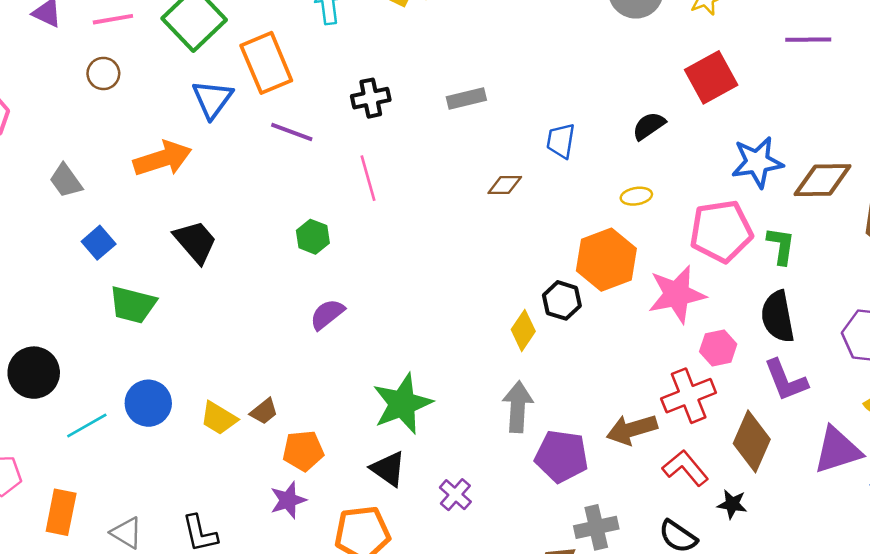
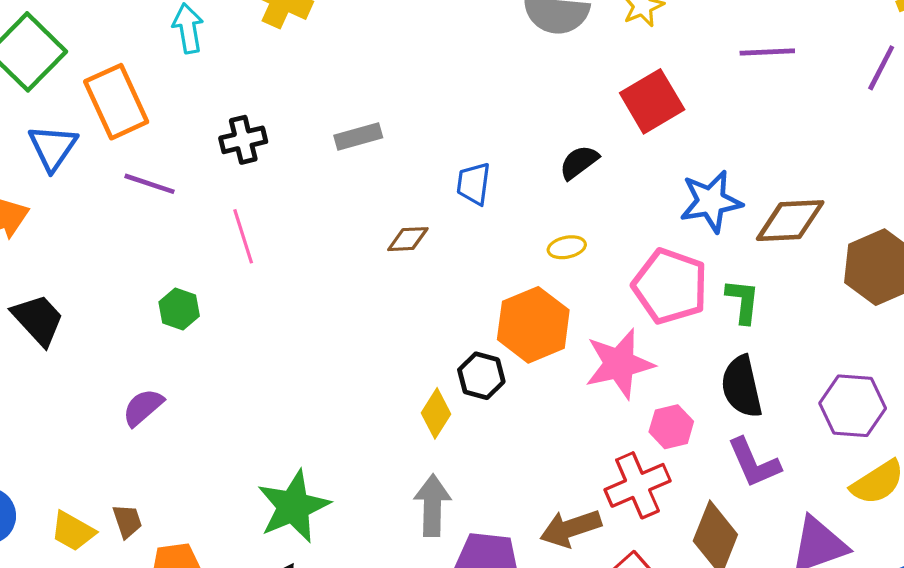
pink pentagon: (721, 231) -> (670, 286), turned 30
purple semicircle: (327, 314) -> (143, 407), moved
brown trapezoid: (264, 411) -> (127, 521), turned -68

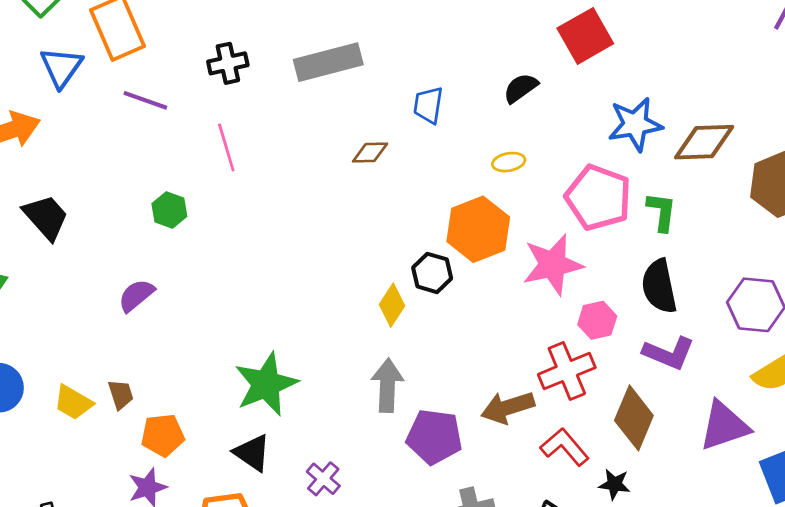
gray rectangle: (358, 136) -> (328, 62), size x1.6
purple L-shape: (754, 463) -> (669, 353), turned -45

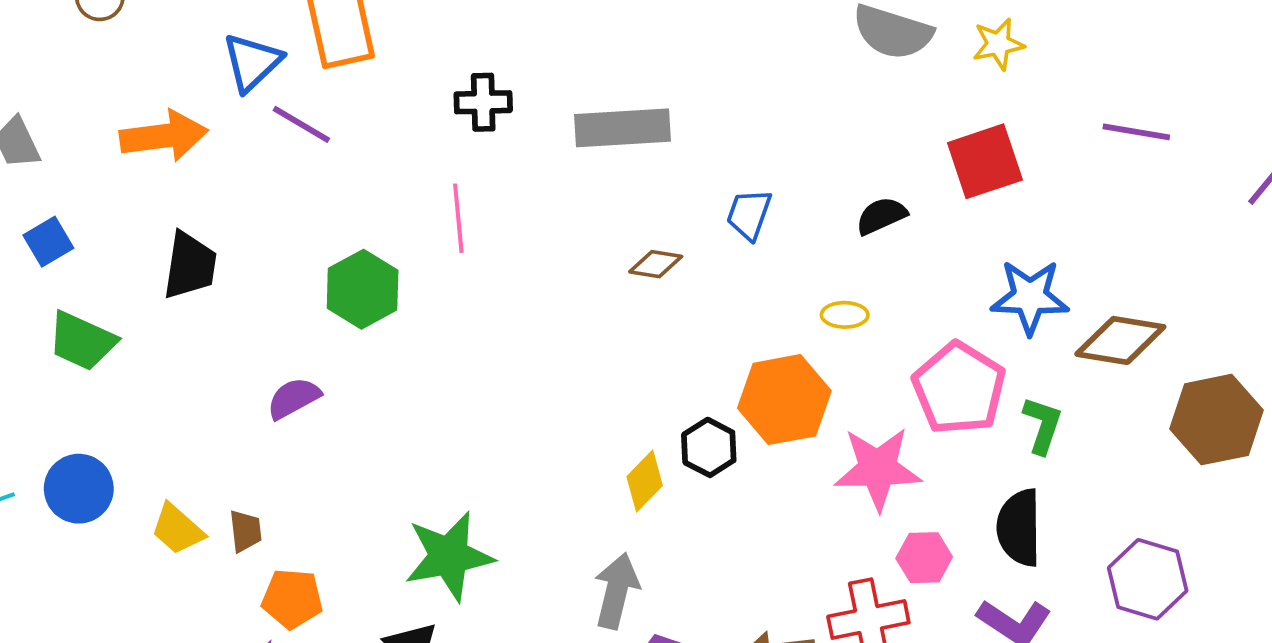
purple line: (145, 100) -> (301, 124), moved
green hexagon: (169, 210) -> (363, 289), size x1.5
black trapezoid: (46, 217) -> (190, 266), turned 39

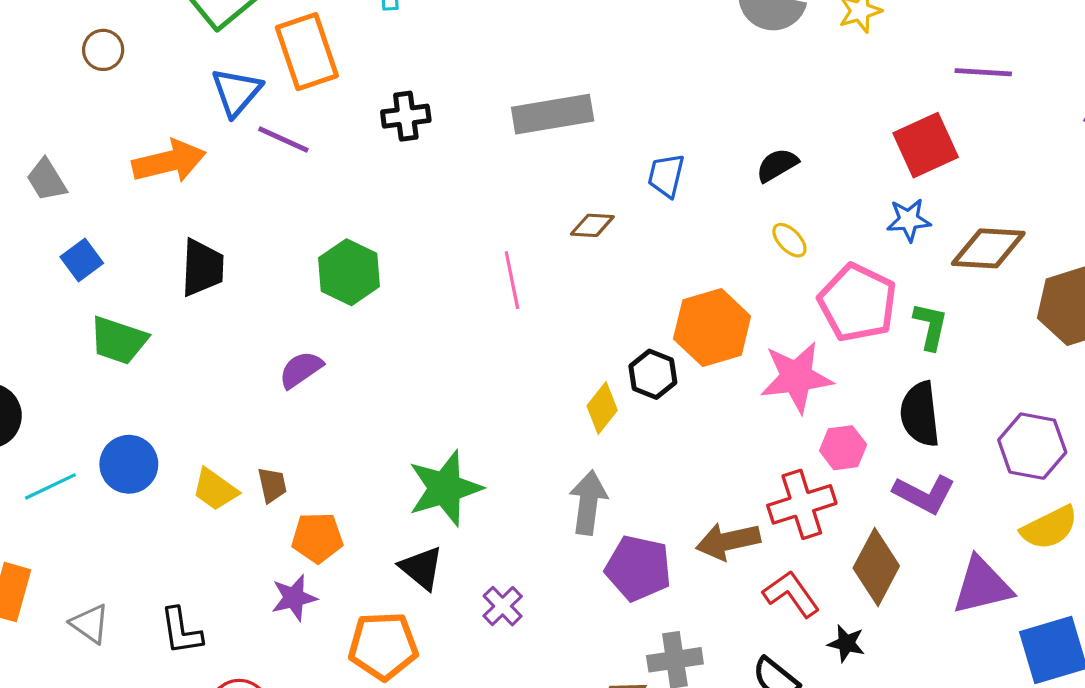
black cross: (483, 102) -> (406, 116), moved
red square: (985, 161) -> (926, 145), moved
pink line: (458, 218) -> (512, 280), moved
blue star: (1030, 297) -> (909, 220), size x0.7
yellow ellipse: (845, 315) -> (789, 240), moved, turned 51

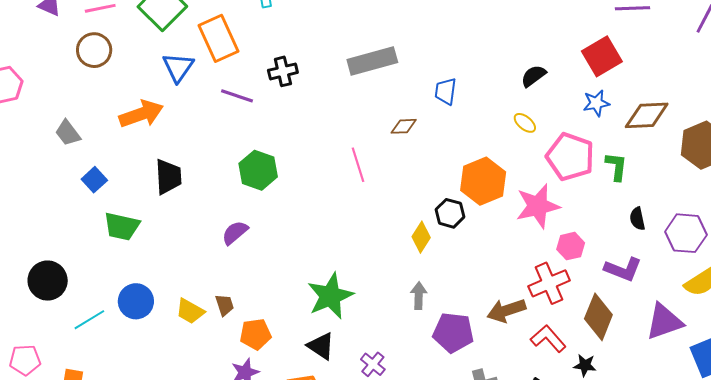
brown circle: (103, 50) -> (94, 50), size x1.4
purple line: (283, 140) -> (237, 96), moved
black semicircle: (777, 165) -> (533, 76), moved
black semicircle: (920, 414) -> (637, 219), moved, size x0.6
gray arrow: (588, 503) -> (419, 296), size x0.7

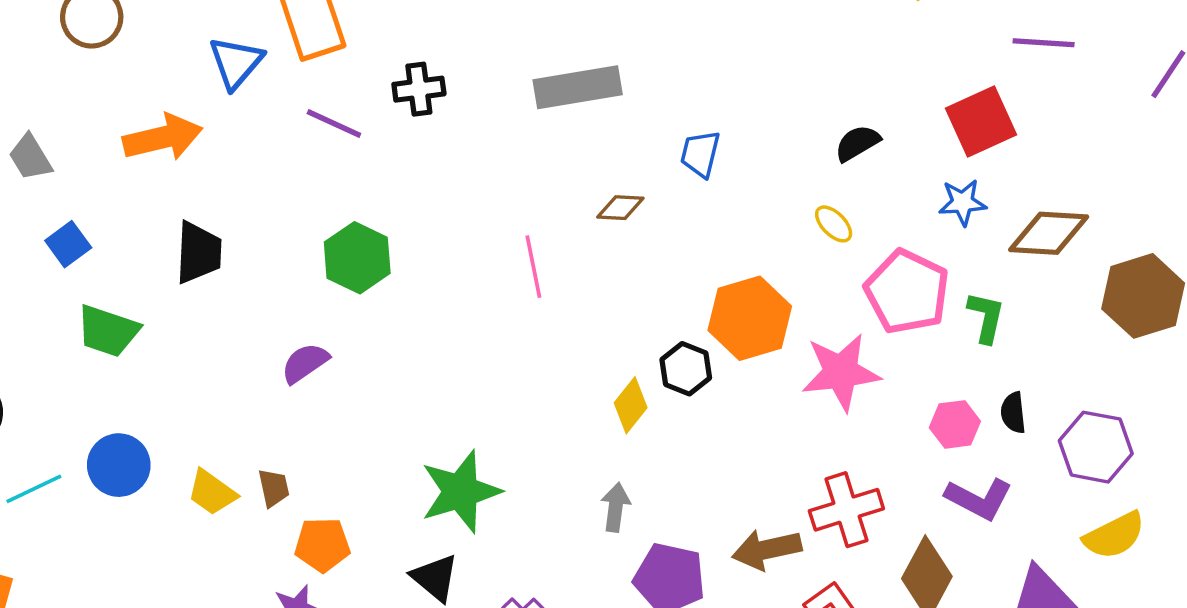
pink hexagon: (571, 246) -> (955, 424), moved

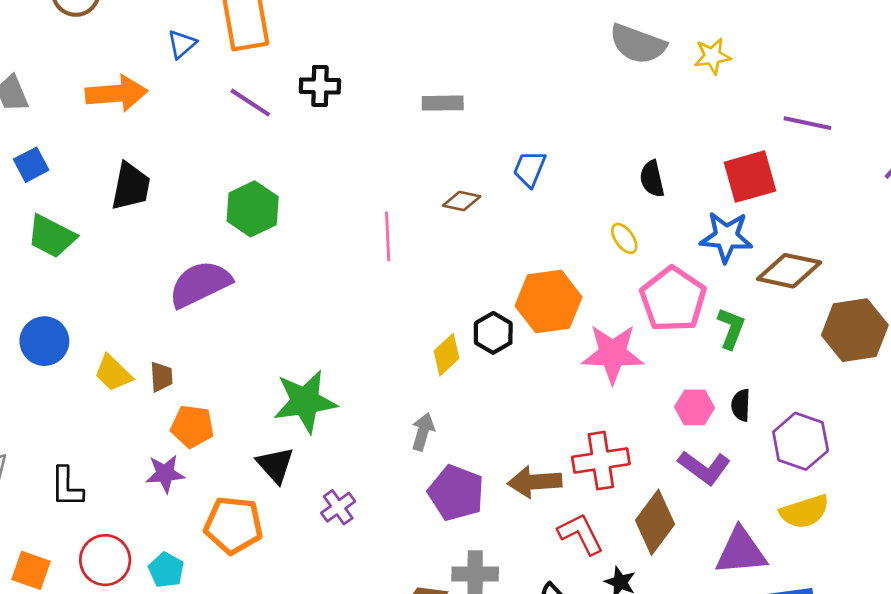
blue triangle: (236, 63) -> (182, 44), size x0.7
gray rectangle: (578, 87) -> (443, 103), size x0.6
black semicircle: (857, 143) -> (652, 179), turned -81
blue star: (963, 202) -> (726, 237), size x1.4
purple semicircle: (305, 363) -> (200, 284), size x1.6

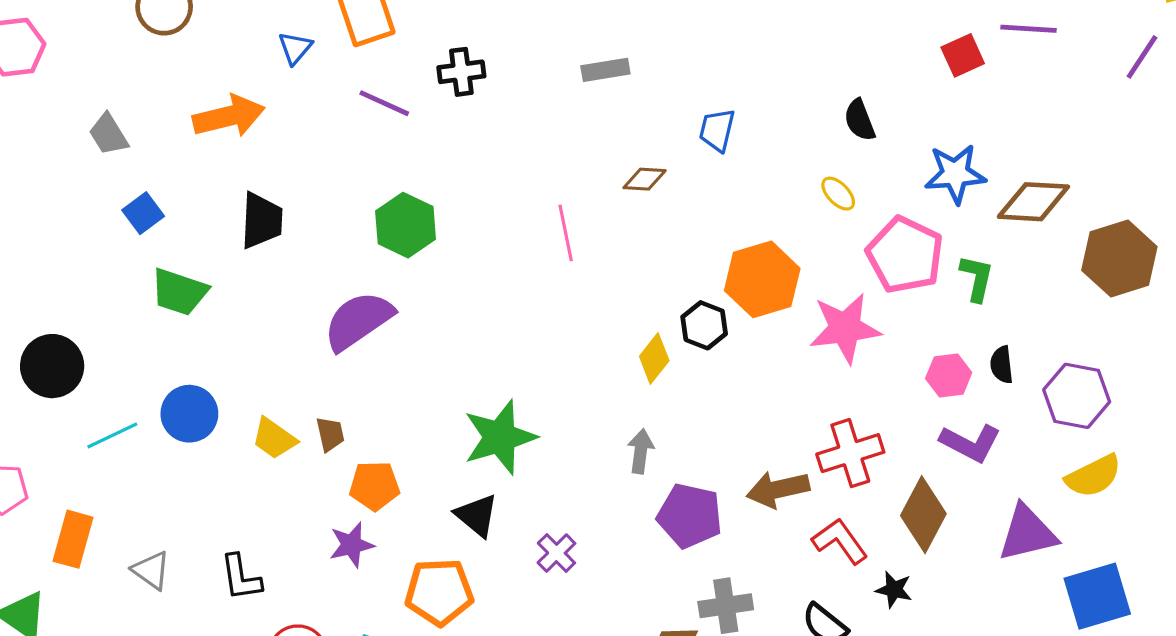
red square: (750, 177) -> (963, 55), moved, size x0.7

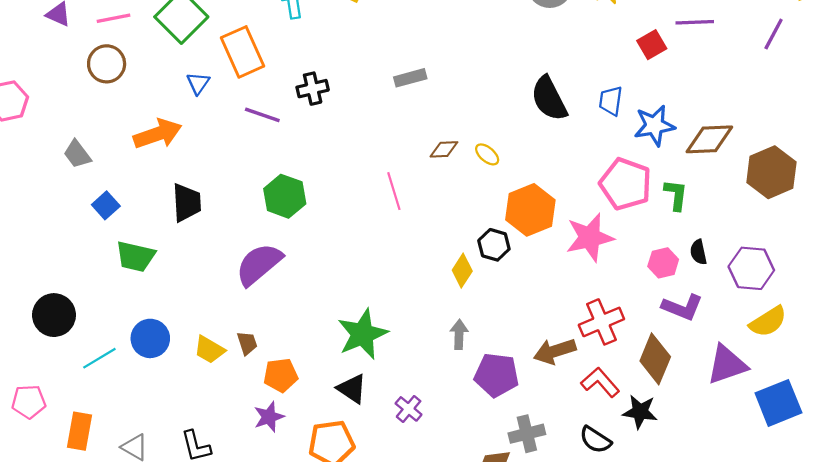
black semicircle: (860, 120) -> (549, 99), moved, size x1.6
blue trapezoid: (717, 130) -> (611, 101), moved
yellow ellipse: (838, 194) -> (487, 154), moved
black star: (894, 590) -> (640, 412), size x1.4

